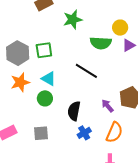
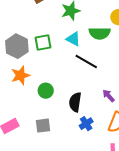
cyan triangle: (49, 79) -> (73, 39), moved

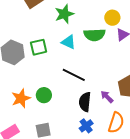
black line: (86, 62) -> (74, 75), moved
orange star: (20, 75) -> (21, 98), moved
black semicircle: (75, 102) -> (85, 102), moved

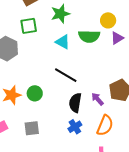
green square: (39, 47) -> (29, 26), moved

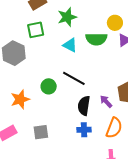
green circle: (35, 93) -> (49, 86), moved
blue cross: (75, 127) -> (84, 130), turned 32

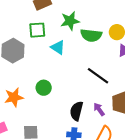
green semicircle: (96, 39) -> (91, 35), moved
cyan triangle: (70, 45) -> (58, 47), moved
black line: (74, 78) -> (98, 76), moved

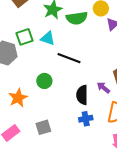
green square: (37, 30) -> (24, 37), moved
black line: (98, 76) -> (69, 58), moved

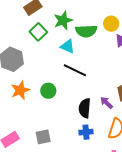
green square: (24, 37) -> (38, 32), moved, turned -30
cyan triangle: (48, 38) -> (68, 46), moved
orange star: (18, 98) -> (20, 90), moved

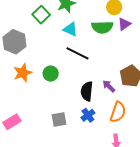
green semicircle: (86, 31) -> (102, 27), moved
blue cross: (86, 132) -> (88, 115), turned -32
gray square: (43, 137) -> (59, 119), moved

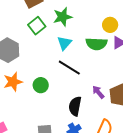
cyan triangle: (70, 29) -> (64, 43), turned 42
purple arrow: (109, 86) -> (98, 92), moved

